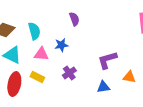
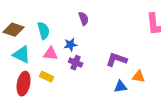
purple L-shape: (107, 60) -> (117, 60), turned 35
purple cross: (69, 73) -> (76, 63), moved, turned -32
blue triangle: (103, 87) -> (121, 87), moved

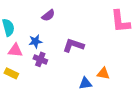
purple semicircle: (84, 19) -> (48, 15), turned 72
purple L-shape: (117, 60) -> (73, 45), moved

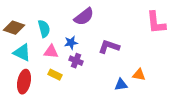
purple semicircle: (48, 15) -> (84, 17), size x1.5
yellow rectangle: (11, 73) -> (55, 75), moved

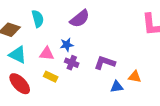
cyan semicircle: (44, 29) -> (38, 19), moved
purple L-shape: (109, 47) -> (105, 63), moved
red ellipse: (24, 82) -> (20, 84), turned -55

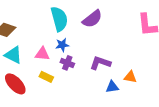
cyan semicircle: (38, 19) -> (59, 19), moved, size x1.4
purple semicircle: (80, 19) -> (92, 19), moved

